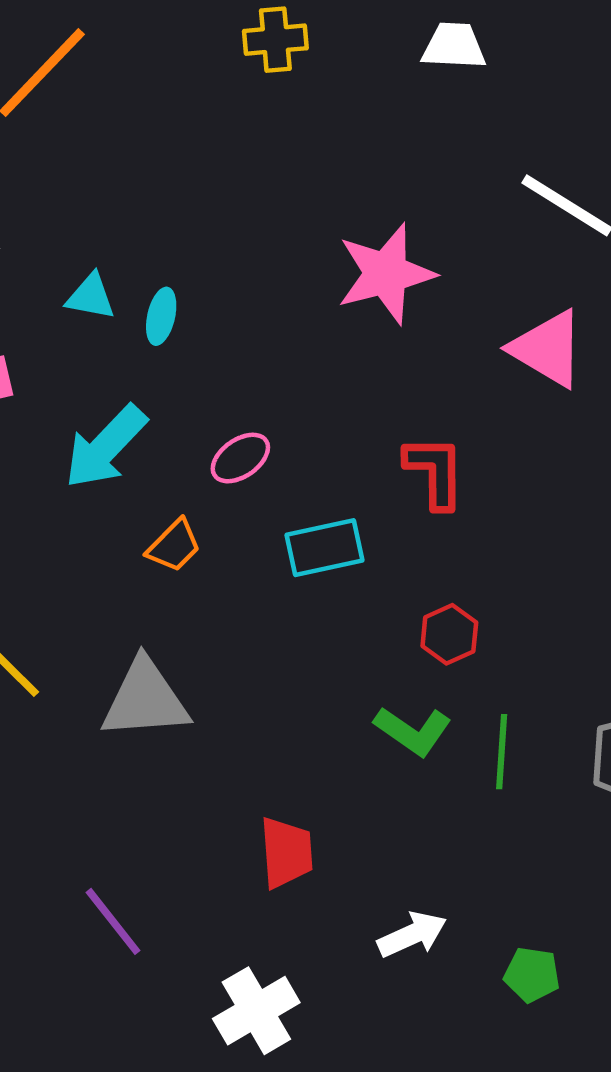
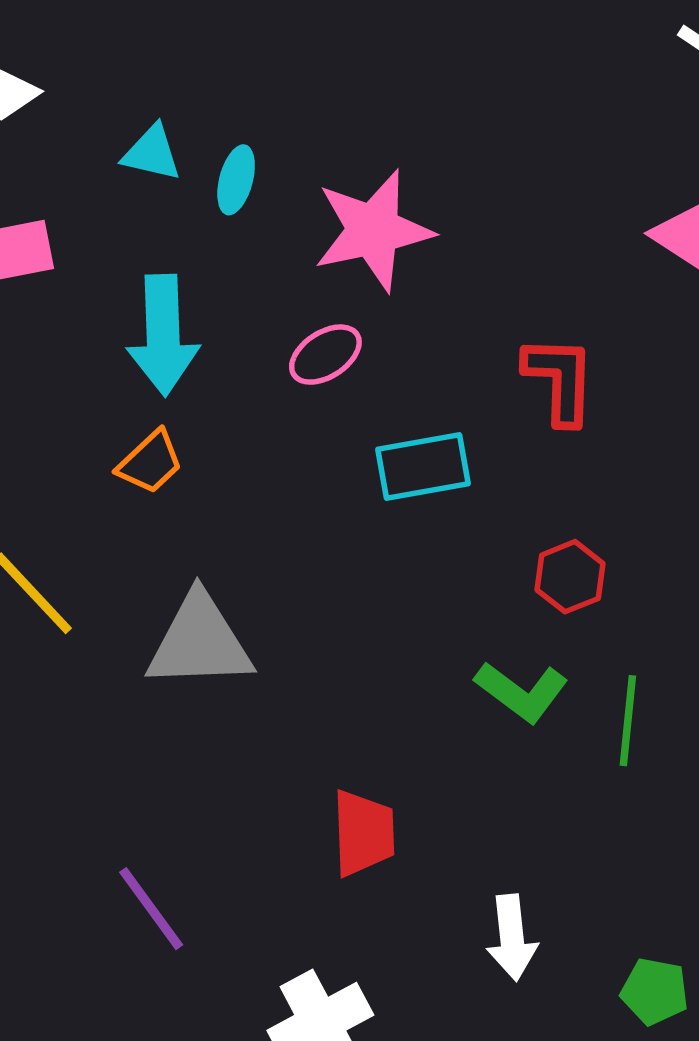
pink star: (386, 274) -> (373, 230), moved
cyan arrow: (105, 447) -> (163, 335), turned -48
orange trapezoid: (174, 546) -> (150, 462), moved
white arrow: (412, 934) -> (512, 938), turned 106

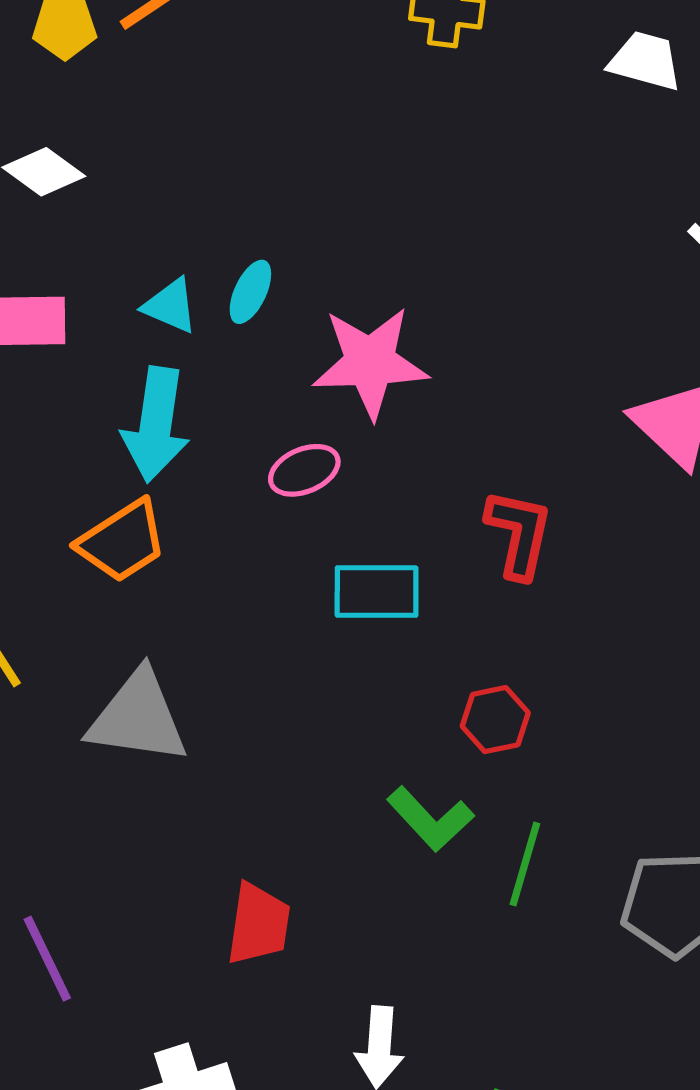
cyan triangle: (152, 153) -> (170, 306), moved
orange trapezoid: (150, 462) -> (122, 541), size x1.4

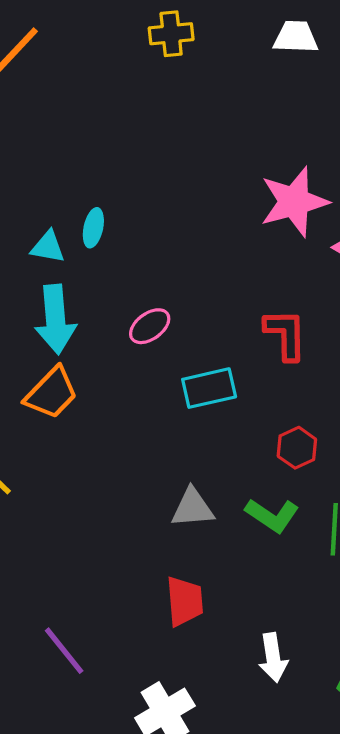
pink star: (370, 362) -> (294, 202), moved
gray triangle: (138, 717) -> (193, 508), moved, size x0.7

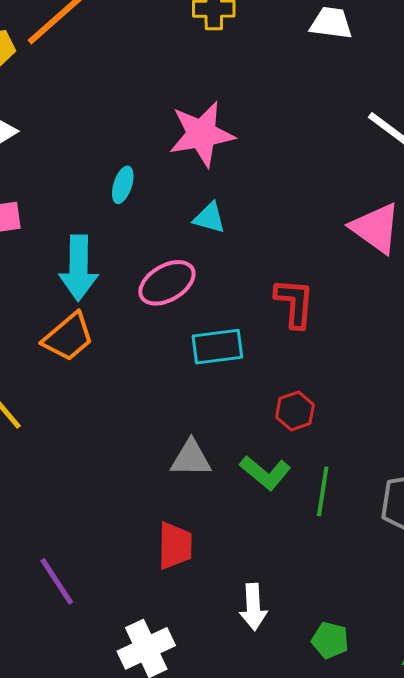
pink star: (294, 202) -> (202, 134), moved
cyan triangle: (48, 247) -> (210, 218), moved
pink ellipse: (150, 326) -> (167, 283), size x1.4

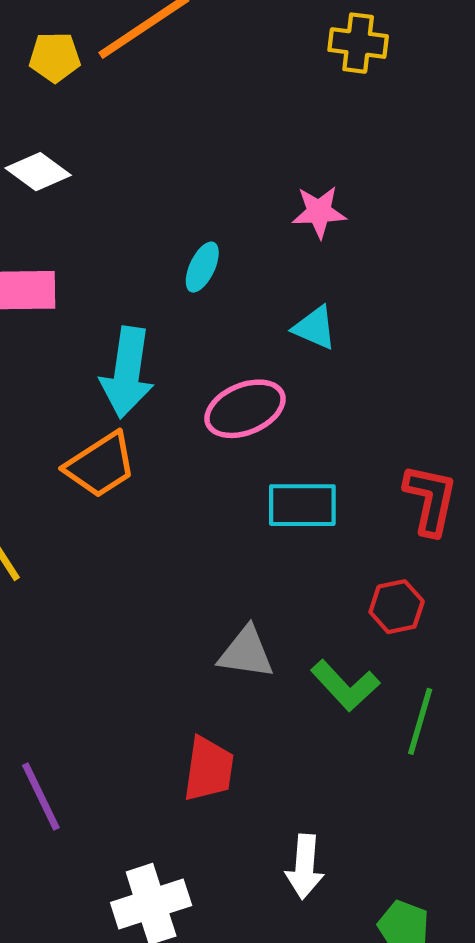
pink star: (202, 134) -> (319, 212), size x0.6
red L-shape: (294, 303) -> (430, 500), moved

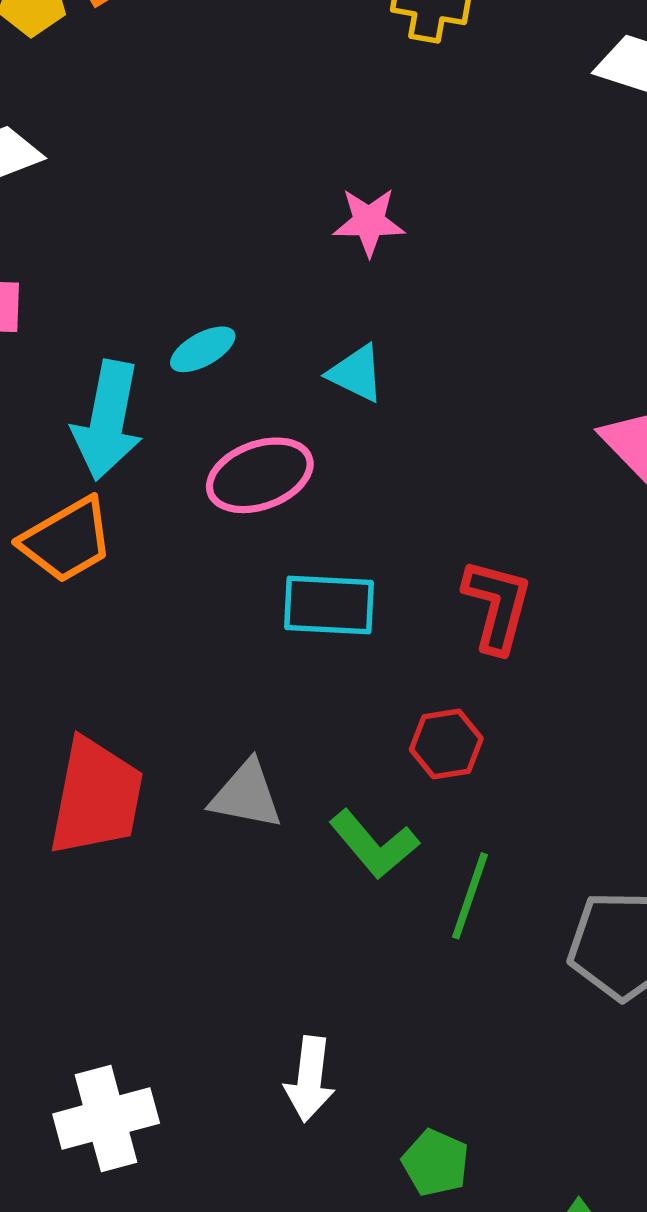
cyan ellipse: (202, 267) -> (203, 349), moved, turned 33
red trapezoid: (209, 769) -> (96, 797), moved, size x1.4

